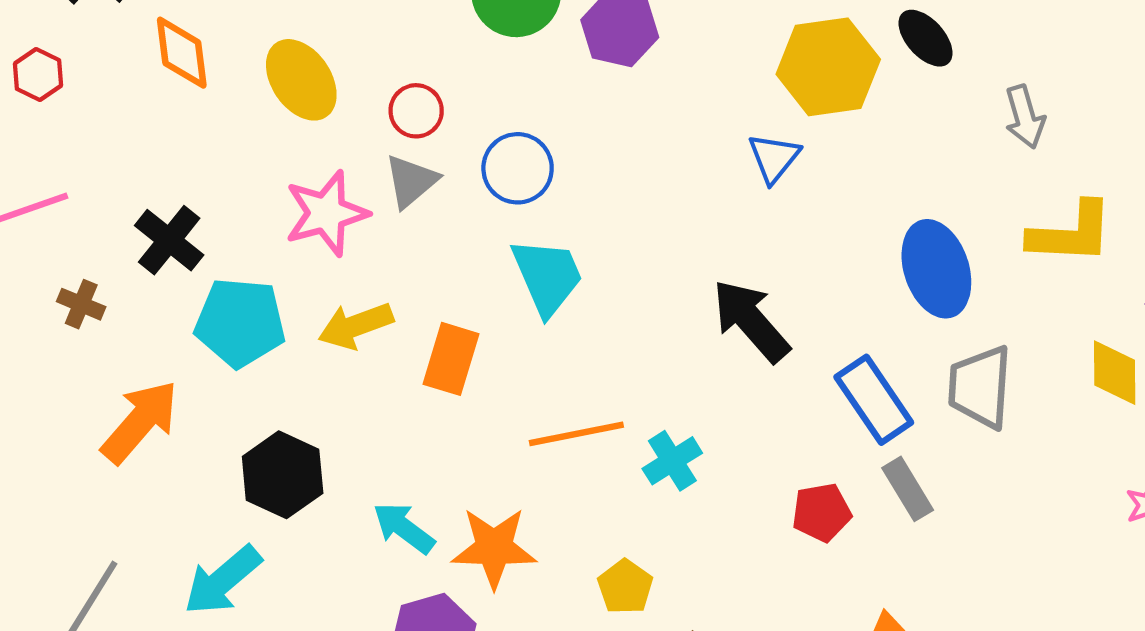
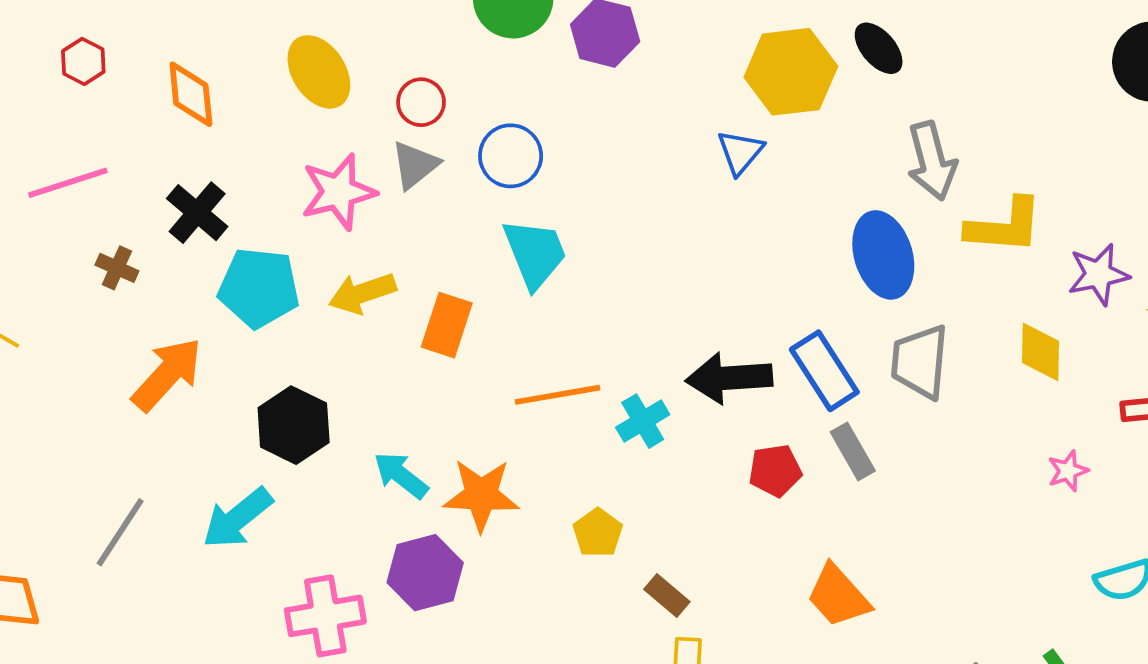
orange diamond: (182, 53) -> (191, 94), moved
gray arrow: (1025, 117) -> (932, 161), moved, size x1.4
black arrow: (751, 321) -> (729, 378), moved, turned -54

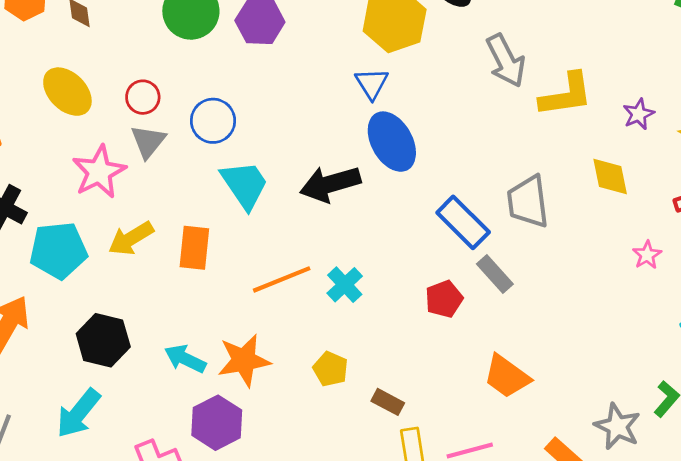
blue ellipse: (883, 255) -> (392, 142), moved
purple star: (1098, 274) -> (639, 114), size x0.7
black arrow: (729, 378) -> (330, 184), moved

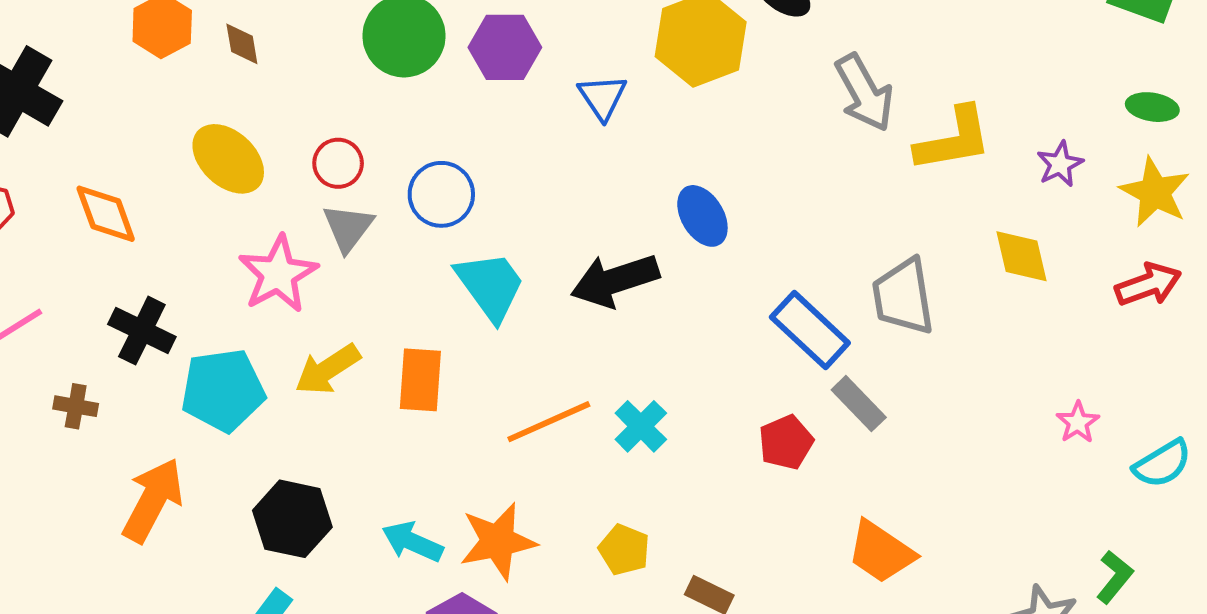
blue triangle: (372, 83) -> (602, 97), moved
blue ellipse: (392, 142) -> (702, 216), size x0.7
pink star: (647, 255) -> (1078, 422), moved

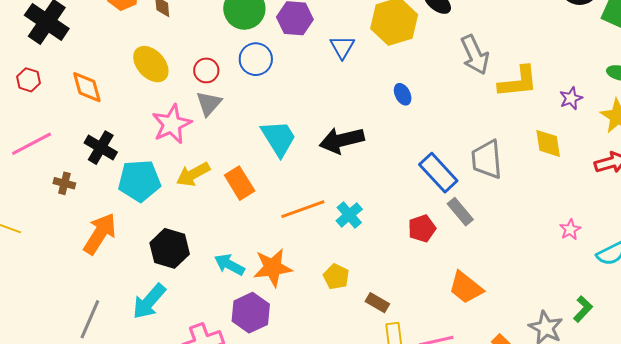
blue circle: (441, 194) -> (256, 59), moved
blue ellipse: (702, 216) -> (403, 94), moved, size x0.7
orange rectangle: (420, 380) -> (240, 183), turned -40

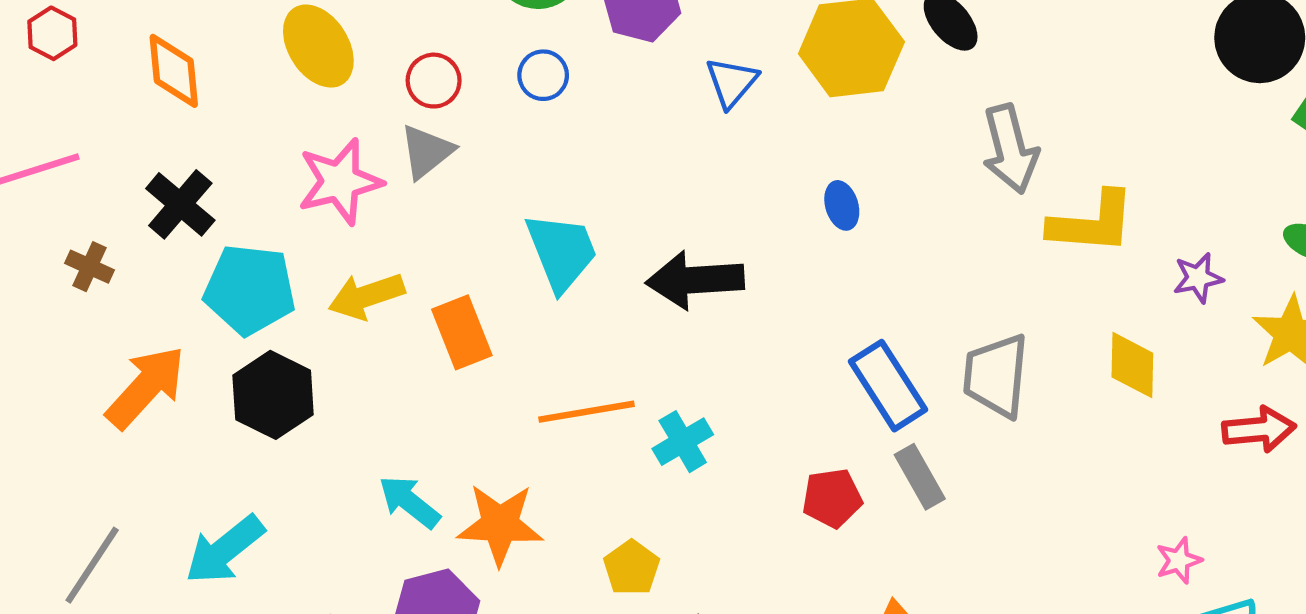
blue circle: (256, 59) -> (543, 75), size x0.7
pink star: (570, 230) -> (1179, 560), moved
black hexagon: (170, 248) -> (273, 395), moved

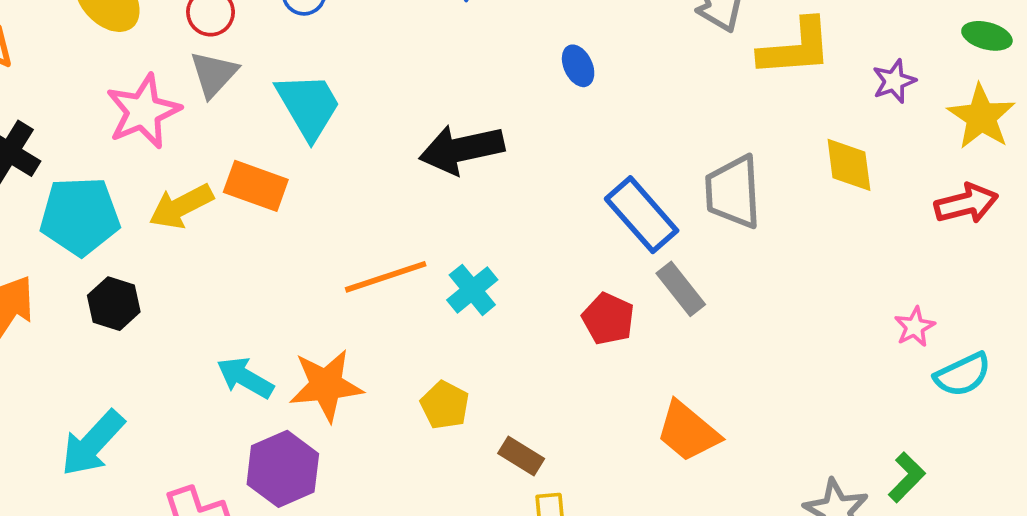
cyan trapezoid: (562, 252) -> (308, 106), moved
orange rectangle: (462, 332) -> (256, 186), moved, turned -40
black hexagon: (273, 395) -> (114, 304), size x0.7
red pentagon: (832, 498) -> (608, 319), turned -30

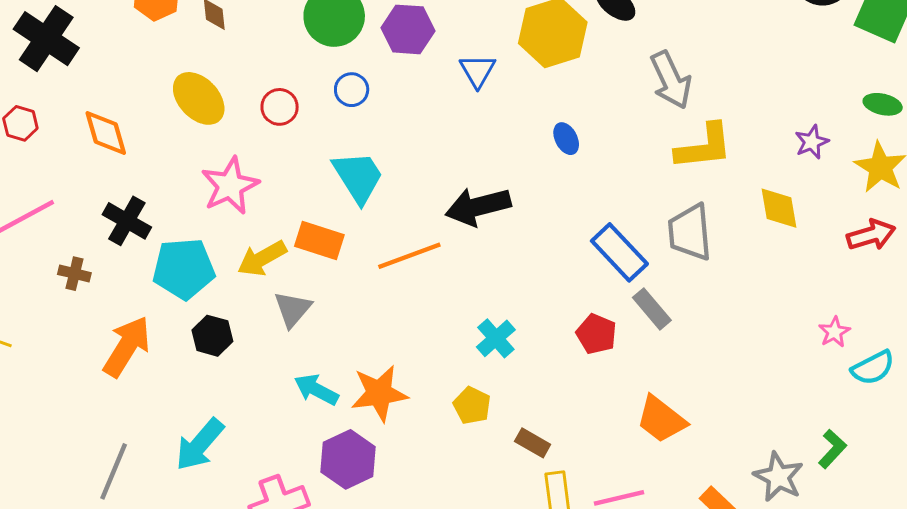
yellow L-shape: (796, 48) -> (704, 147), moved
gray triangle: (214, 74) -> (293, 309), moved
orange line: (386, 277) -> (409, 256), moved
cyan cross: (472, 290) -> (496, 338), moved

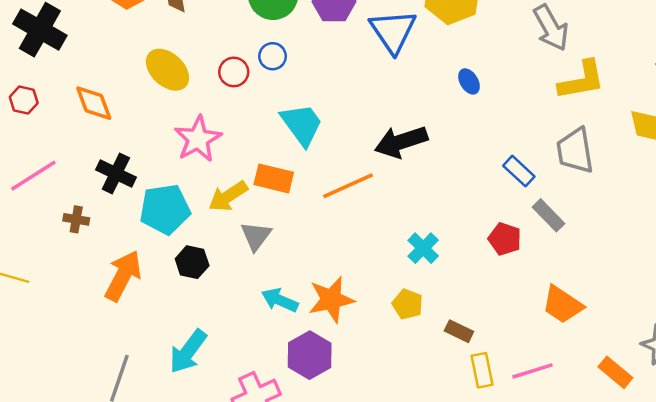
blue triangle: (478, 71) -> (393, 31), size x1.6
blue circle: (352, 90) -> (273, 56), moved
blue rectangle: (619, 252) -> (519, 171), size x0.7

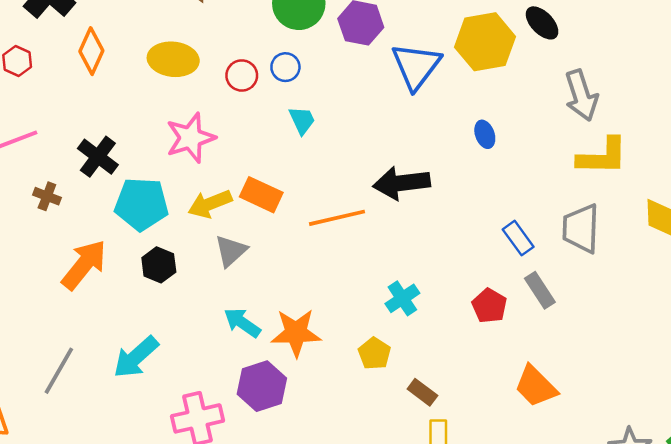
yellow ellipse: (167, 70) -> (173, 59), turned -48
orange diamond: (94, 103) -> (91, 51), moved, turned 33
cyan trapezoid: (302, 124) -> (302, 120), moved, size x0.6

